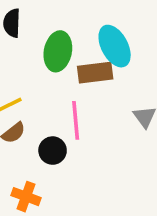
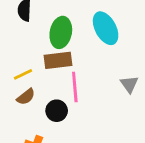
brown rectangle: (95, 73) -> (58, 60), moved

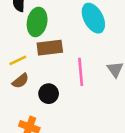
green ellipse: (61, 32) -> (37, 22), moved
pink line: (75, 87) -> (81, 72), moved

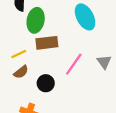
pink line: (81, 72) -> (74, 64), turned 40

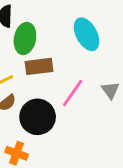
black circle: (46, 83) -> (38, 117), size x1.6

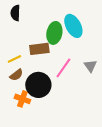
green ellipse: (25, 38) -> (54, 33), moved
orange cross: (17, 153) -> (22, 99), moved

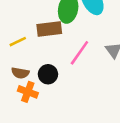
brown semicircle: (16, 75) -> (20, 73), moved, turned 48
black circle: (38, 85) -> (48, 74), size x0.6

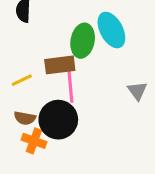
pink line: (79, 53) -> (70, 86), moved, turned -40
black circle: (48, 74) -> (58, 120), size x1.6

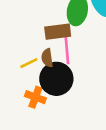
yellow line: (22, 80) -> (29, 63), moved
brown semicircle: (25, 118) -> (47, 58), moved, turned 72

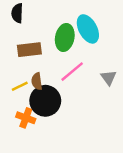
brown rectangle: (58, 32) -> (29, 50), moved
pink line: (67, 50) -> (72, 72), moved, turned 55

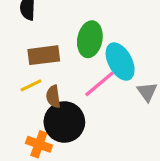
cyan ellipse: (88, 29) -> (120, 62), moved
yellow line: (20, 86) -> (31, 85), moved

